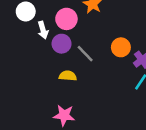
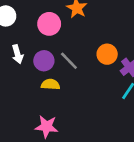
white arrow: (43, 30) -> (18, 54), moved
purple circle: (62, 44) -> (44, 61), moved

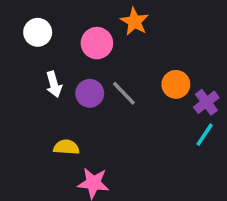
yellow semicircle: (50, 84) -> (66, 147), moved

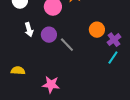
gray line: (124, 93) -> (67, 45), moved
yellow semicircle: (66, 147) -> (18, 71), moved

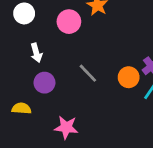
orange circle: (97, 30) -> (129, 77), moved
purple circle: (49, 35) -> (44, 83), moved

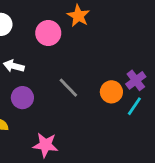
white arrow: (36, 53) -> (14, 66), turned 120

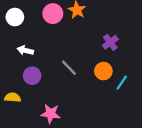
pink circle: (48, 33) -> (53, 14), moved
purple cross: (136, 80) -> (110, 42), moved

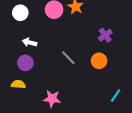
purple circle: (32, 76) -> (25, 63), moved
cyan line: (122, 83) -> (115, 96), moved

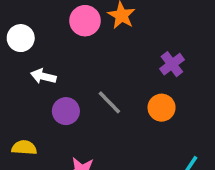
white circle: (20, 13) -> (21, 38), moved
purple circle: (25, 63) -> (66, 111), moved

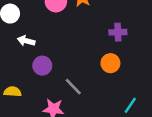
purple cross: (172, 64) -> (118, 32), turned 35
gray line: (109, 102) -> (73, 87), moved

